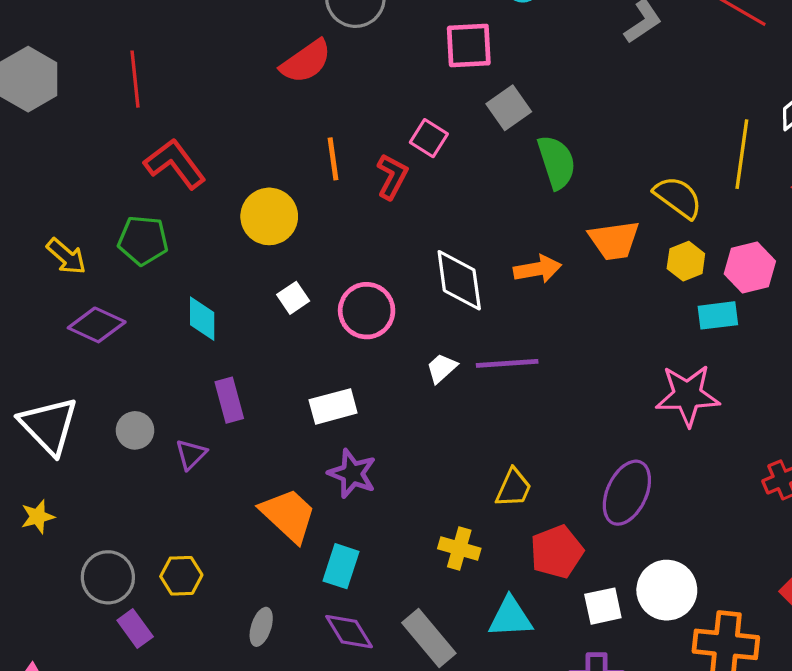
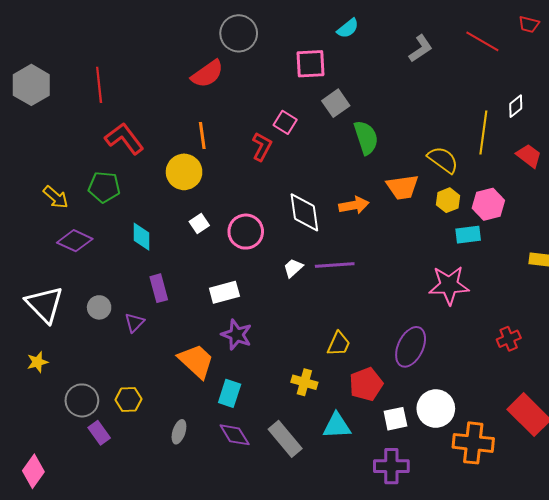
orange line: (333, 159) -> (202, 136), moved

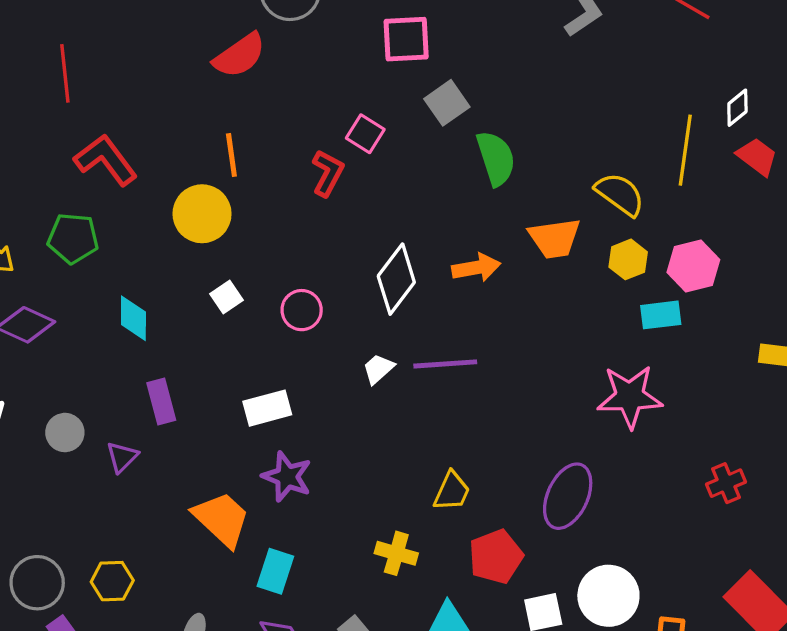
red trapezoid: (529, 156) -> (757, 157), moved
white diamond: (304, 212) -> (396, 279), turned 45
pink circle: (246, 232) -> (302, 310), size x0.7

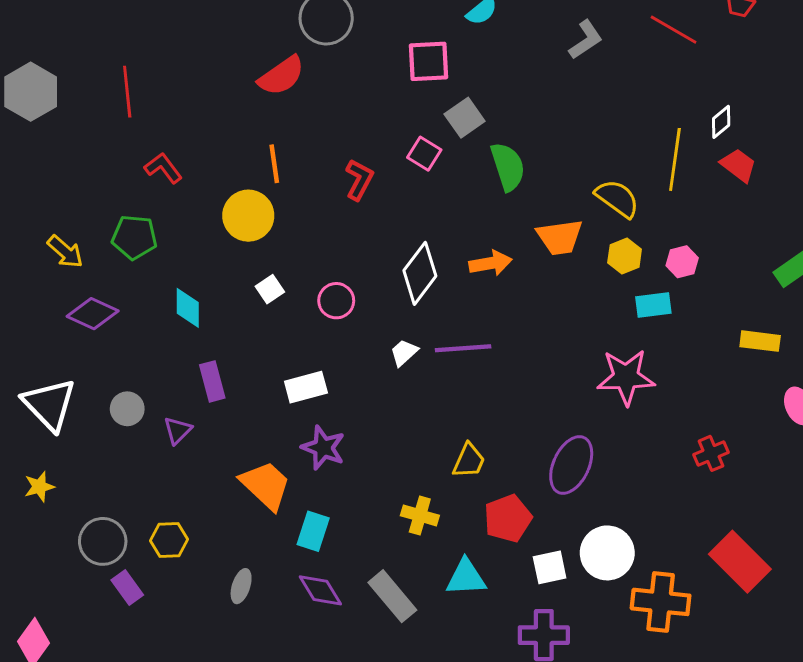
pink square: (365, 134) -> (424, 154), moved
red L-shape: (106, 160) -> (163, 168), size x0.7
pink hexagon: (693, 266) -> (682, 262), size x0.7

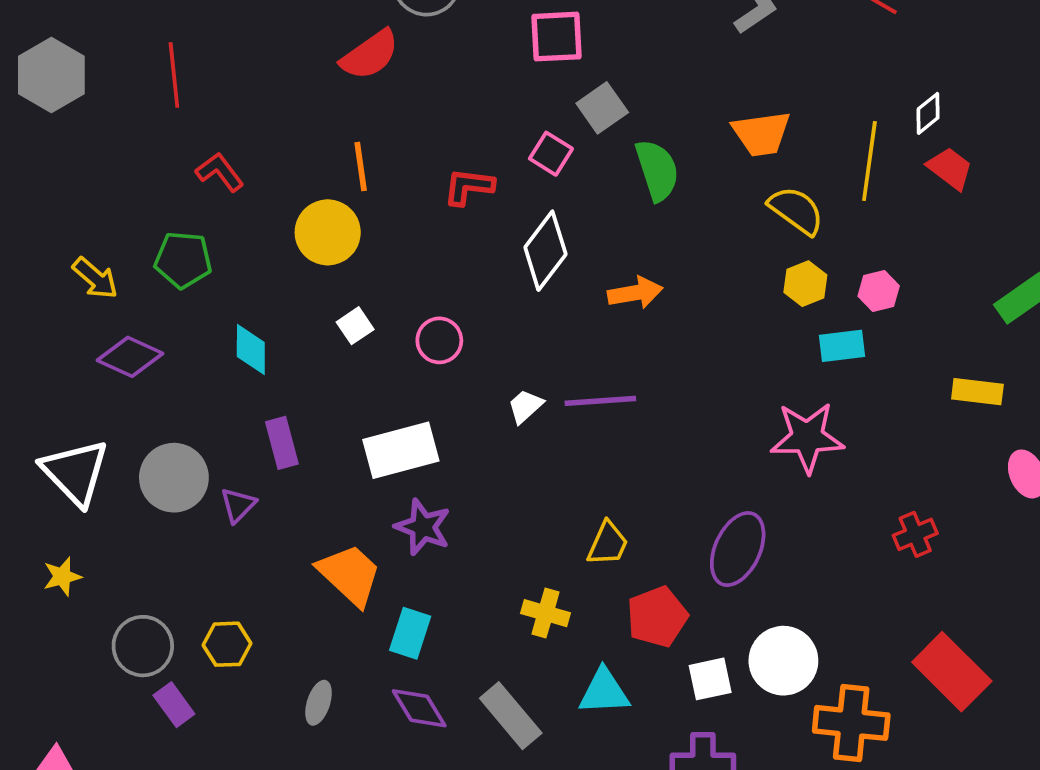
red L-shape: (359, 180) -> (469, 187), turned -111
orange trapezoid: (560, 237) -> (761, 134), moved
white diamond: (420, 273) -> (545, 251), moved
white rectangle: (306, 387) -> (401, 450), size x1.4
gray circle: (127, 409) -> (174, 478), size x1.6

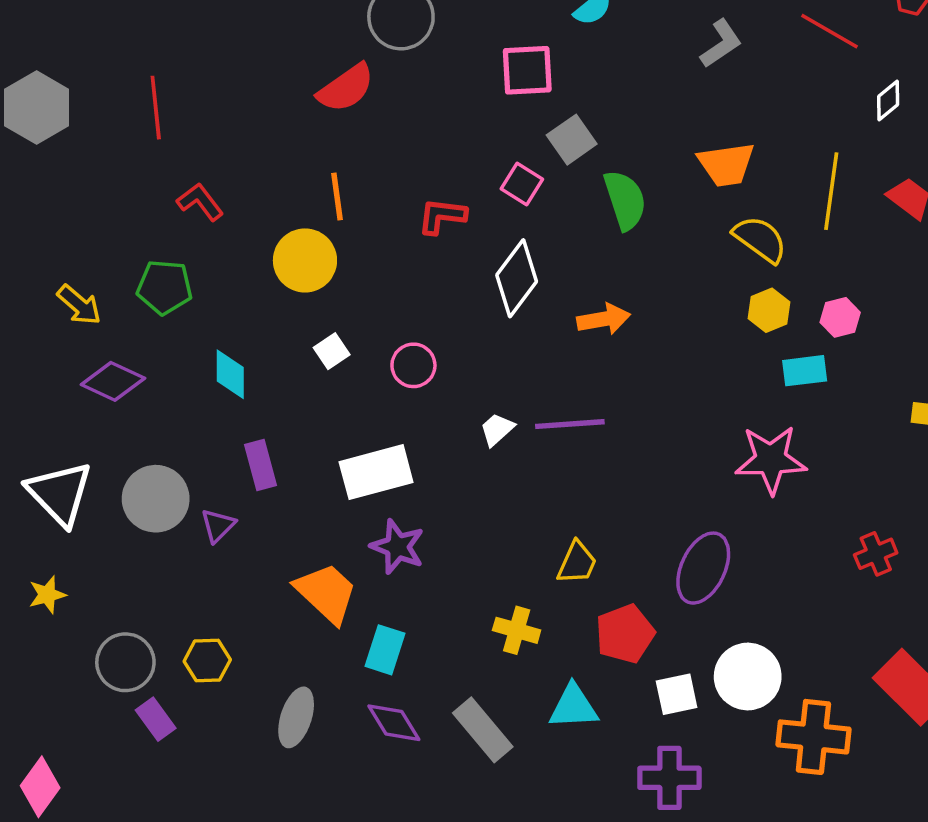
white diamond: (928, 113) -> (888, 100), moved
gray ellipse: (319, 703) -> (296, 717), size x1.4

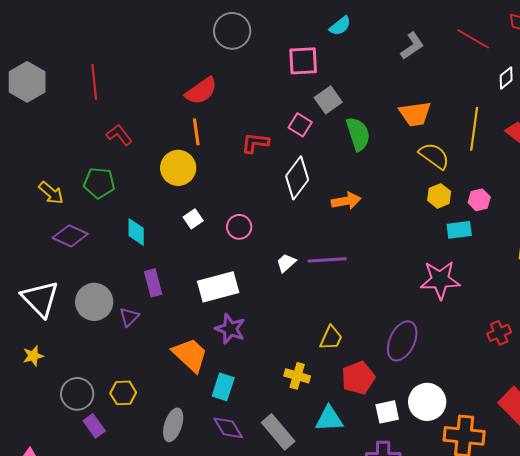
red semicircle: (346, 88) -> (201, 91), moved

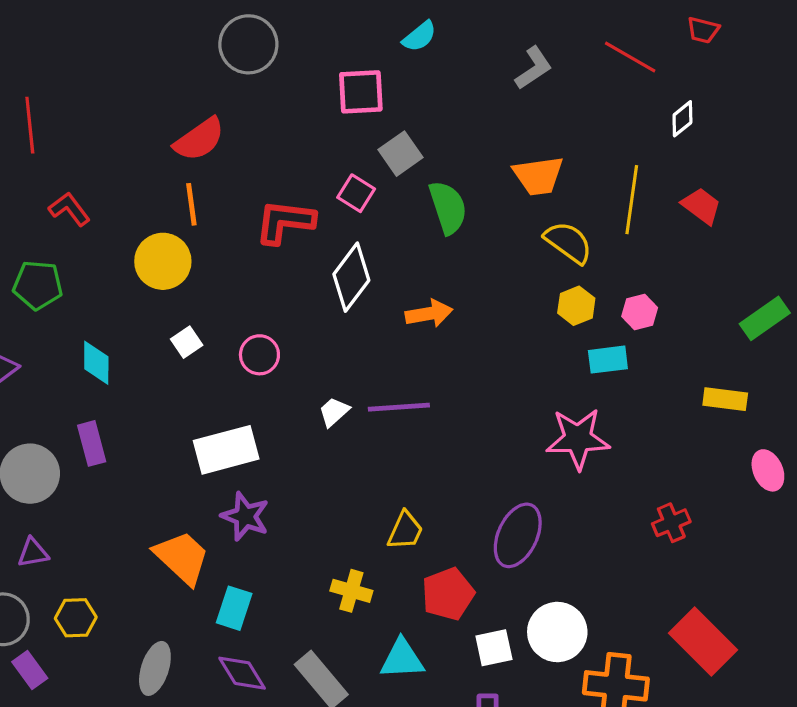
red L-shape: (255, 143) -> (285, 222), size x1.4
purple rectangle: (153, 283) -> (92, 443), moved
purple triangle: (129, 317) -> (33, 553), moved, turned 35

